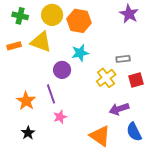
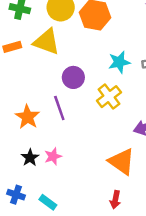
cyan star: (80, 53) -> (119, 62), moved
yellow cross: (106, 78) -> (109, 97), moved
pink star: (60, 117) -> (53, 156), moved

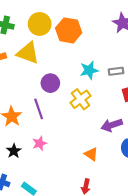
pink star: (53, 156) -> (40, 143), moved
orange triangle: (122, 161) -> (91, 154), size x0.6

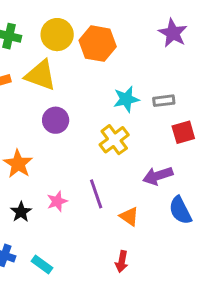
purple circle: (50, 83) -> (56, 120), moved
purple line: (39, 109) -> (96, 194), moved

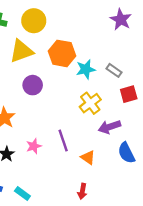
orange hexagon: (98, 44) -> (62, 53), moved
yellow triangle: (41, 75) -> (21, 51), turned -40
gray rectangle: (164, 101) -> (114, 70), turned 42
yellow cross: (114, 140) -> (90, 103), moved

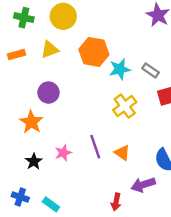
yellow triangle: (21, 51) -> (50, 50), size x0.7
purple circle: (33, 85) -> (48, 93), moved
purple arrow: (109, 127) -> (143, 185), moved
orange triangle: (88, 157) -> (122, 153), moved

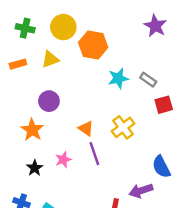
orange hexagon: (94, 52) -> (93, 45), moved
yellow cross: (125, 106) -> (123, 127), moved
orange triangle: (122, 153) -> (86, 129), moved

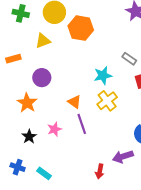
orange rectangle: (18, 64) -> (13, 59), moved
cyan star: (118, 78) -> (103, 75), moved

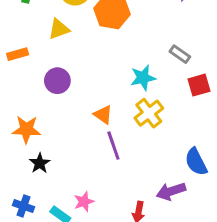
orange star: (27, 103) -> (26, 129), moved, turned -30
pink star: (54, 129) -> (84, 202), moved

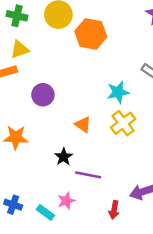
yellow triangle: (59, 29) -> (20, 49), moved
purple line: (113, 146) -> (88, 175), moved, turned -60
black star: (40, 163) -> (64, 157), moved

